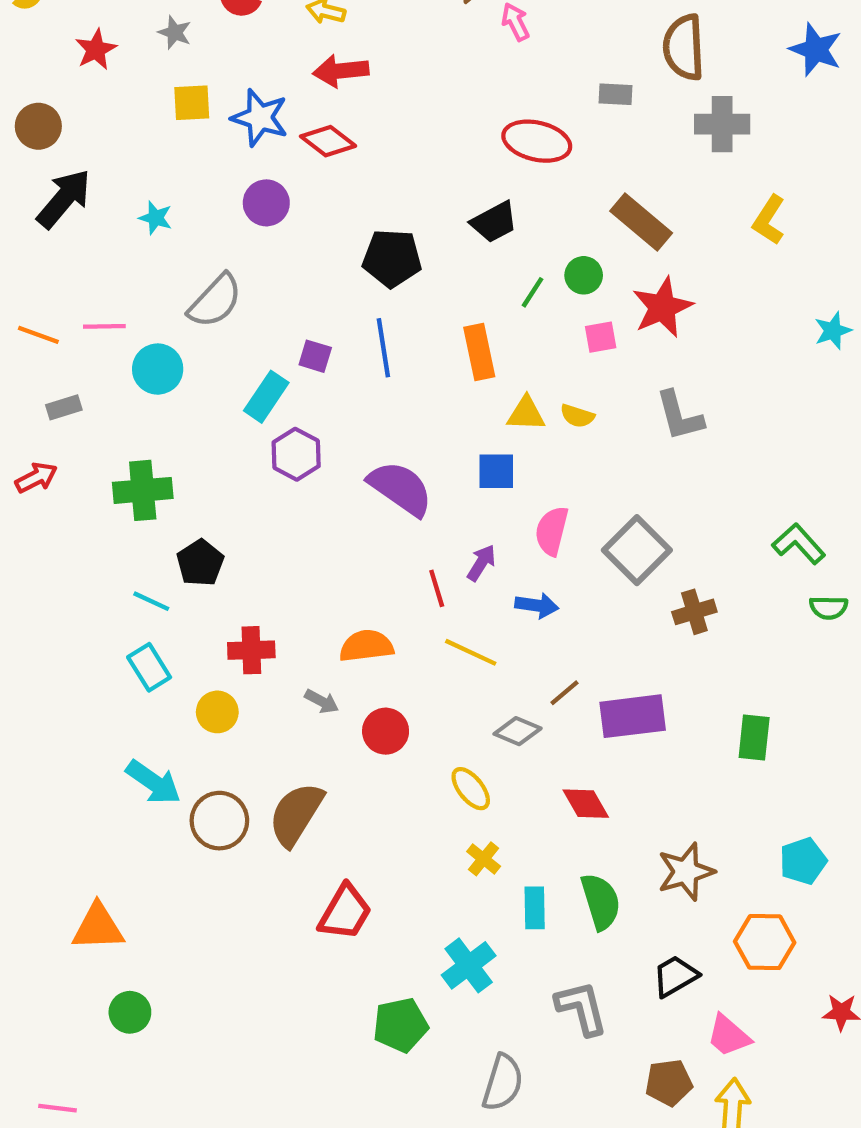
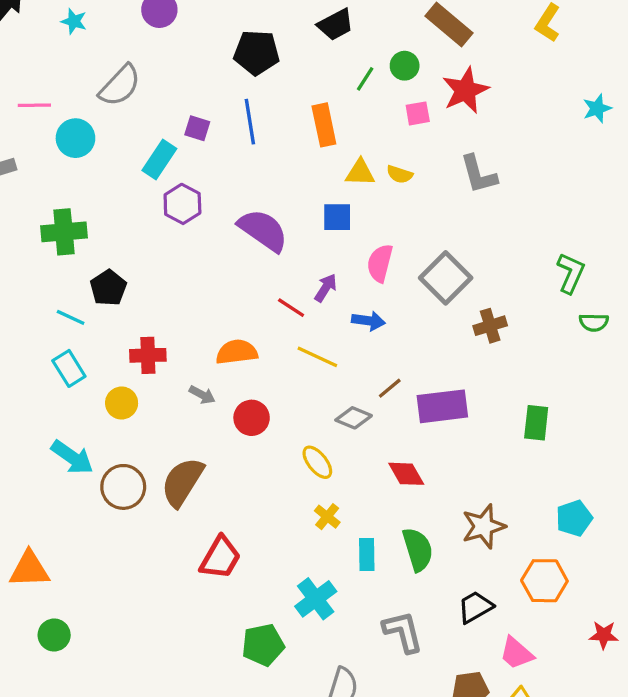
green L-shape: (799, 544) -> (571, 273), turned 66
red line: (437, 588) -> (291, 308), turned -40

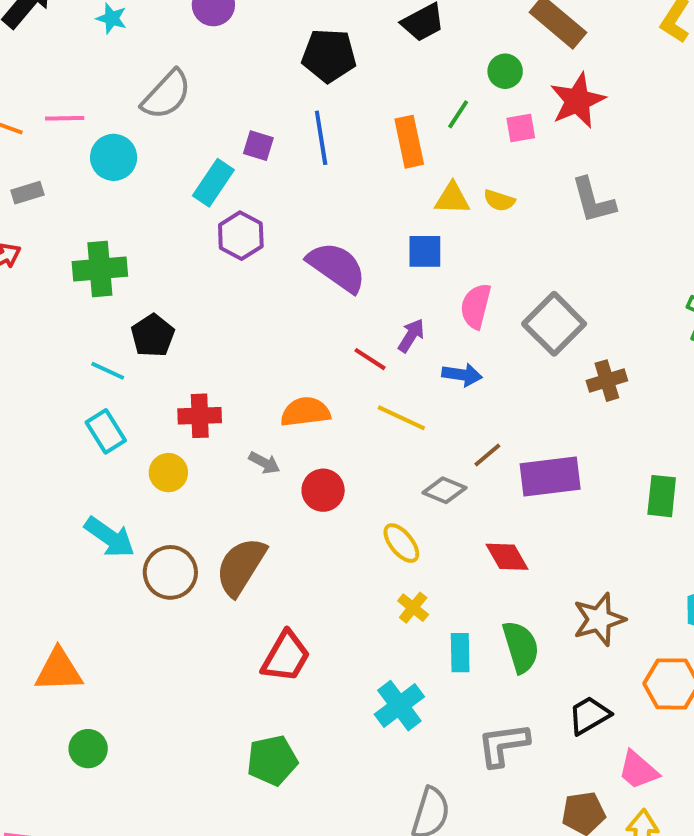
green line: (365, 79) -> (458, 114), moved
gray L-shape: (403, 632) -> (503, 745), turned -84
green pentagon: (263, 645) -> (272, 760), moved

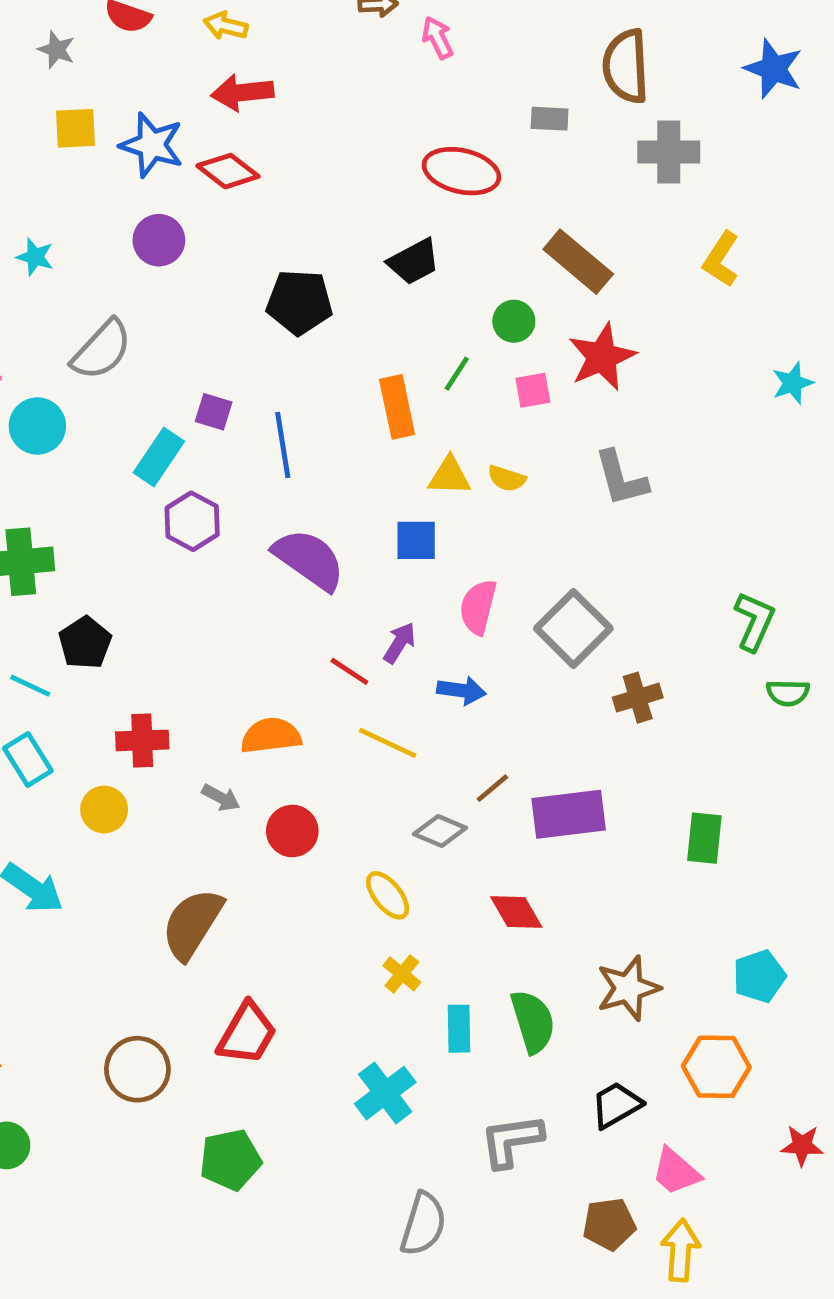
blue line: (321, 138) -> (283, 445), moved
brown circle: (170, 572) -> (137, 1069), moved

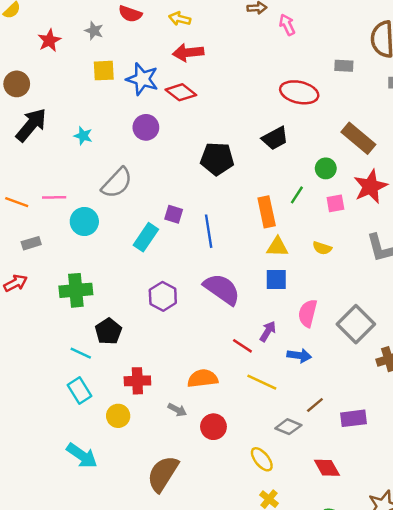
yellow triangle: (450, 476) -> (277, 247), moved
purple hexagon: (192, 521) -> (163, 296), moved
purple rectangle: (569, 814) -> (354, 418), size x0.7

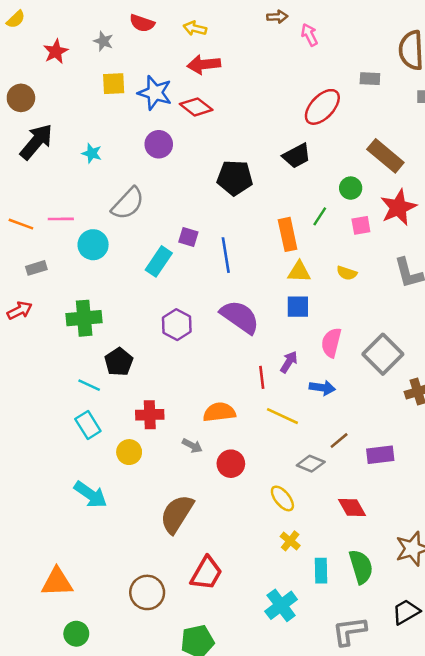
red ellipse: (299, 92) -> (322, 107), turned -60
red line: (242, 346) -> (262, 377), turned 50

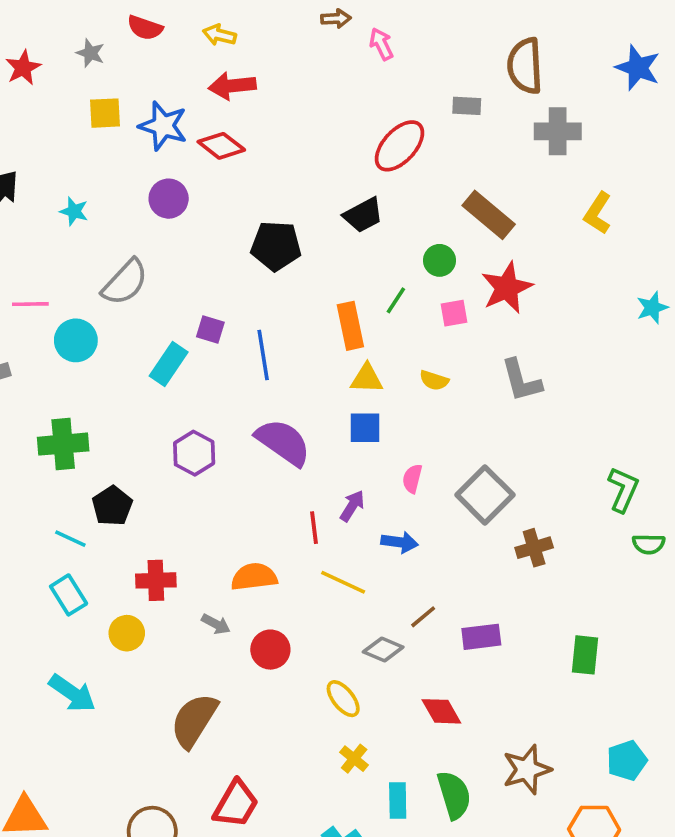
pink semicircle: (331, 343) -> (412, 479), size x0.7

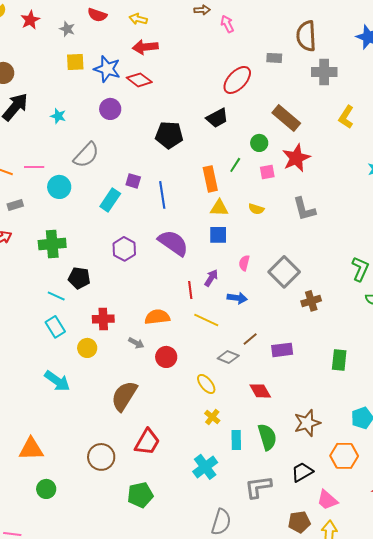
red star: (23, 68) -> (30, 20), moved
black pentagon: (112, 506) -> (79, 278), turned -30

